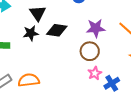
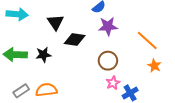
purple star: (96, 28) -> (108, 26), moved
black star: (31, 33) -> (43, 55), moved

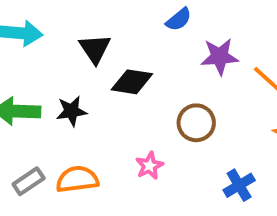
purple star: (108, 26) -> (220, 57), moved
pink star: (113, 83) -> (149, 166), moved

